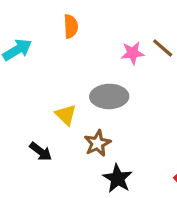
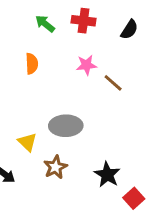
pink star: (133, 53) -> (86, 65), moved
black star: (118, 178) -> (107, 175), moved

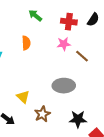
red cross: (84, 21) -> (69, 22), moved
gray ellipse: (66, 126) -> (64, 86), moved
black star: (107, 175) -> (78, 119), turned -30

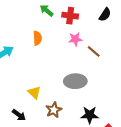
red cross: (69, 22) -> (70, 16), moved

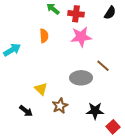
pink star: (75, 39) -> (81, 37), size x1.5
brown line: (94, 51) -> (103, 66), moved

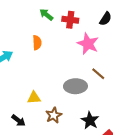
pink star: (81, 37) -> (88, 44), moved, turned 30
yellow triangle: (41, 89) -> (34, 98), turned -48
black star: (95, 111) -> (90, 120), turned 30

